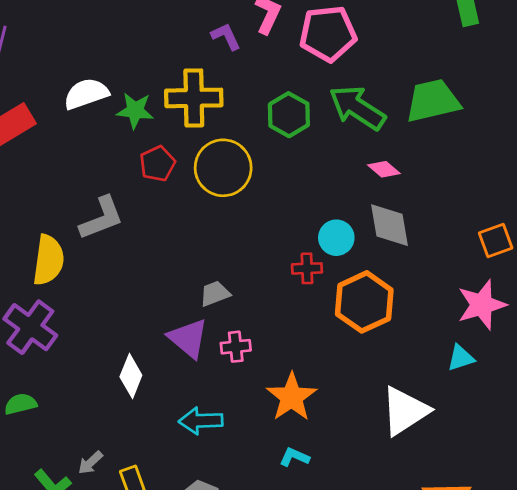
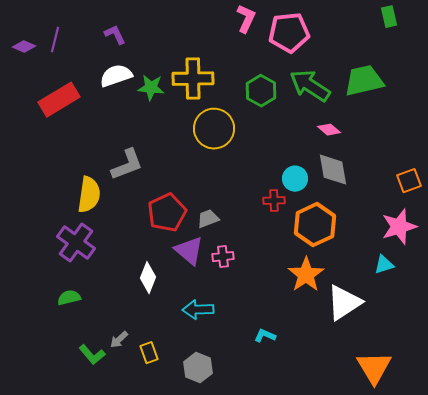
purple L-shape: (226, 36) -> (115, 35), moved
red pentagon: (157, 164) -> (167, 213), moved, size x1.5
orange star: (292, 397) -> (306, 275), moved

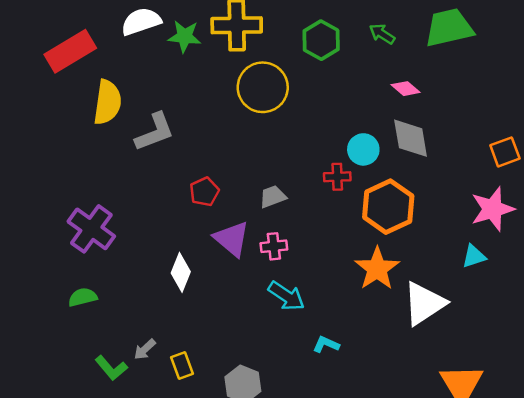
green arrow: (310, 86) -> (382, 34), size x0.5
yellow semicircle: (89, 195) -> (107, 102), moved
red pentagon: (167, 213) -> (204, 192), size x0.6
gray trapezoid: (208, 219) -> (273, 197), moved
cyan arrow: (198, 310) -> (286, 296), moved, turned -144

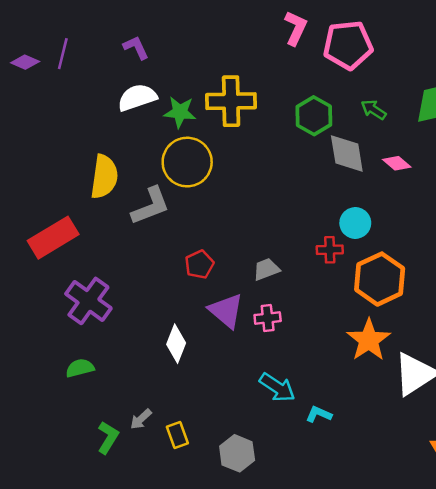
red rectangle: (70, 51) -> (53, 238), moved
yellow circle: (263, 87) -> (187, 162), moved
gray diamond: (411, 138) -> (347, 154), moved
cyan arrow: (286, 296) -> (277, 387), moved
green L-shape: (111, 368) -> (108, 437), turned -108

